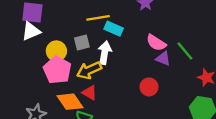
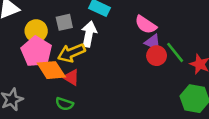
green line: (185, 51) -> (175, 52), moved
red circle: (149, 87) -> (157, 56), moved
orange diamond: (70, 102) -> (51, 70), moved

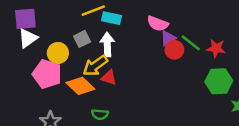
purple triangle: (153, 42) -> (168, 38), turned -42
pink pentagon: (36, 52) -> (47, 74), moved
red triangle: (71, 77) -> (109, 78), moved

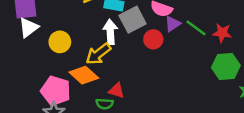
gray square: (82, 39) -> (133, 20), moved, size x1.5
red circle: (174, 50) -> (153, 39), moved
pink pentagon: (47, 74) -> (56, 91), moved
red triangle: (109, 78) -> (117, 90), moved

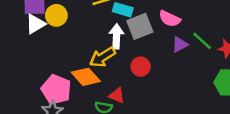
purple triangle: (173, 24) -> (180, 45), moved
red circle: (153, 39) -> (141, 67), moved
yellow circle: (60, 42) -> (56, 15), moved

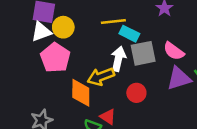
purple triangle: (180, 45) -> (179, 78), size x1.5
orange diamond: (86, 77) -> (81, 93), turned 32
pink pentagon: (56, 90) -> (55, 58), moved

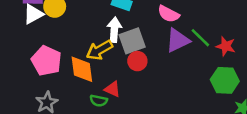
gray square: (143, 53) -> (132, 41), moved
pink pentagon: (55, 58) -> (46, 61), moved

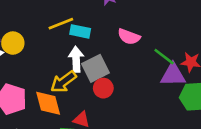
purple triangle: (178, 40) -> (173, 75), moved, turned 32

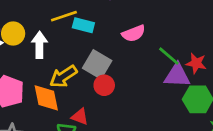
pink semicircle: (129, 37) -> (134, 33), turned -45
white arrow: (76, 59) -> (39, 45), moved
gray square: (95, 68) -> (97, 64), turned -36

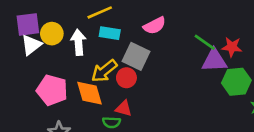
cyan rectangle: (83, 25) -> (110, 33), moved
pink semicircle: (134, 33) -> (155, 26), moved
red circle: (104, 85) -> (126, 78), moved

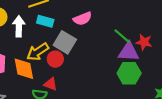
green hexagon: (236, 82) -> (129, 73), moved

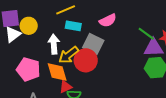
white arrow: (19, 26) -> (54, 44), moved
red circle: (55, 59) -> (86, 60), size x1.5
red triangle: (51, 84) -> (66, 87), moved, turned -40

